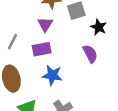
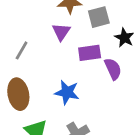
purple rectangle: (42, 49) -> (90, 53), moved

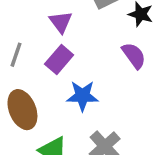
purple rectangle: (90, 53) -> (59, 60), moved, turned -30

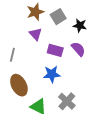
purple rectangle: (59, 60) -> (55, 50), moved, turned 70

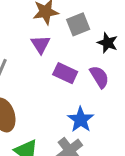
blue star: (52, 74) -> (81, 120), moved, turned 30

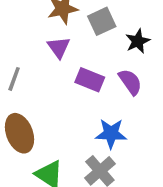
black star: (108, 43) -> (138, 41), turned 30
blue star: (81, 120) -> (111, 134), turned -30

